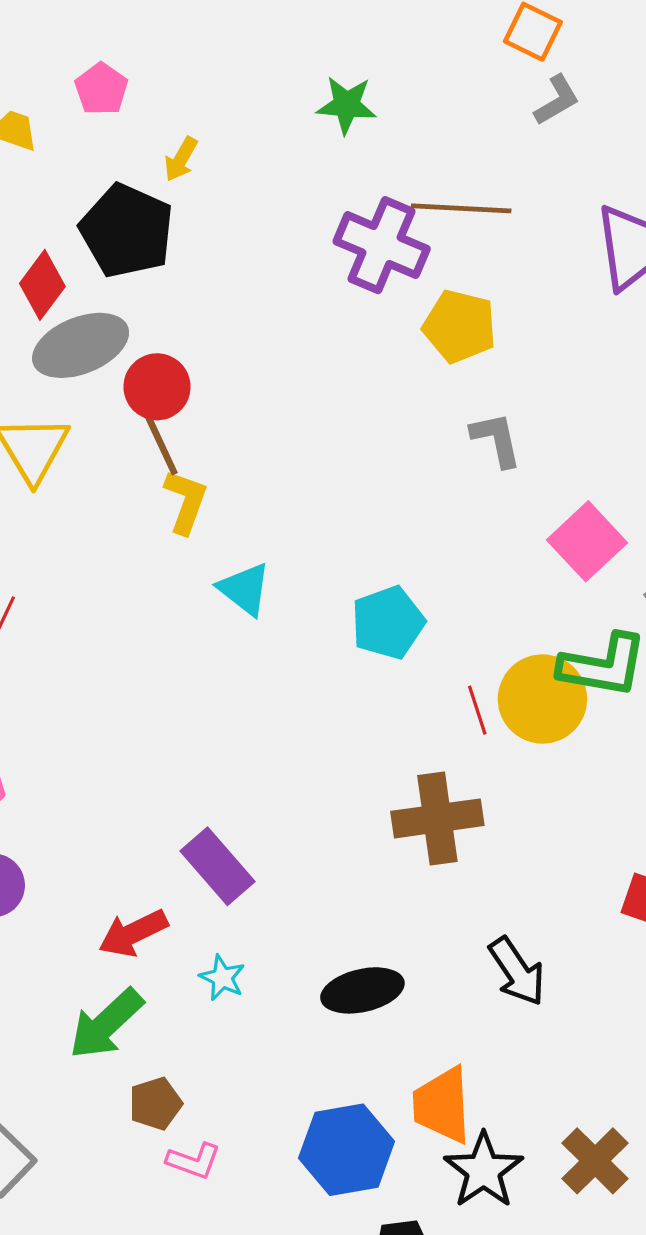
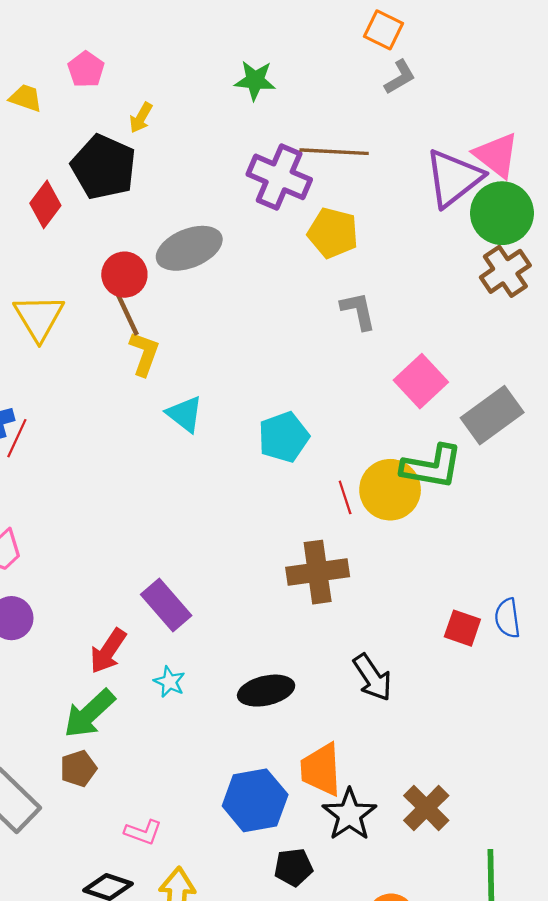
gray ellipse: (81, 345) -> (189, 248), moved
red arrow: (133, 933) -> (108, 651), turned -30
brown pentagon: (155, 1104) -> (78, 768), moved
pink L-shape: (194, 1161) -> (143, 832), moved

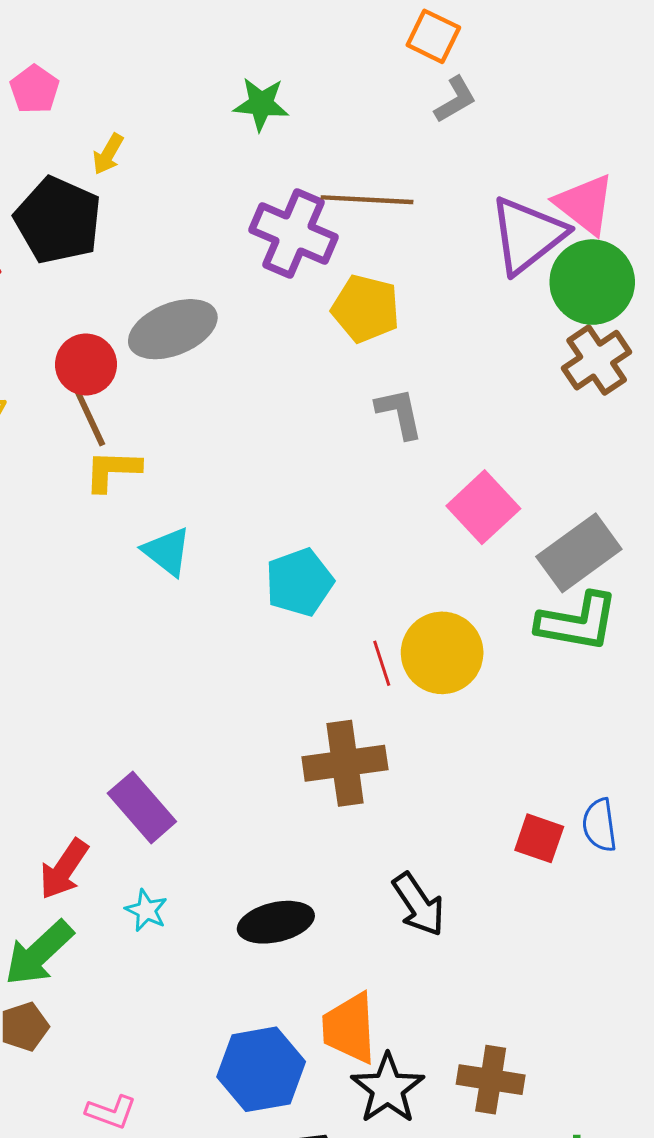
yellow L-shape: (144, 354) -> (112, 470), turned -108
green L-shape: (432, 467) -> (577, 622), moved
brown cross: (426, 808) -> (491, 1080), turned -36

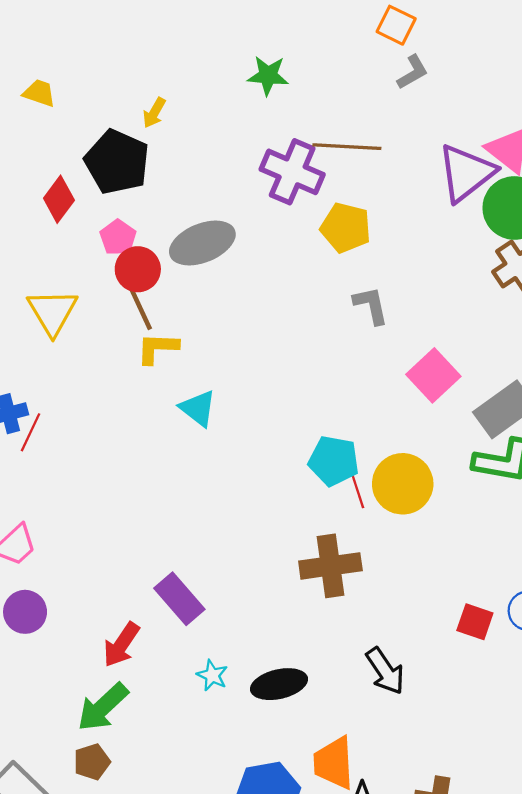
pink pentagon: (34, 89) -> (118, 238), moved
cyan pentagon: (299, 582) -> (334, 461), moved, turned 30
cyan star: (146, 910) -> (212, 675), moved

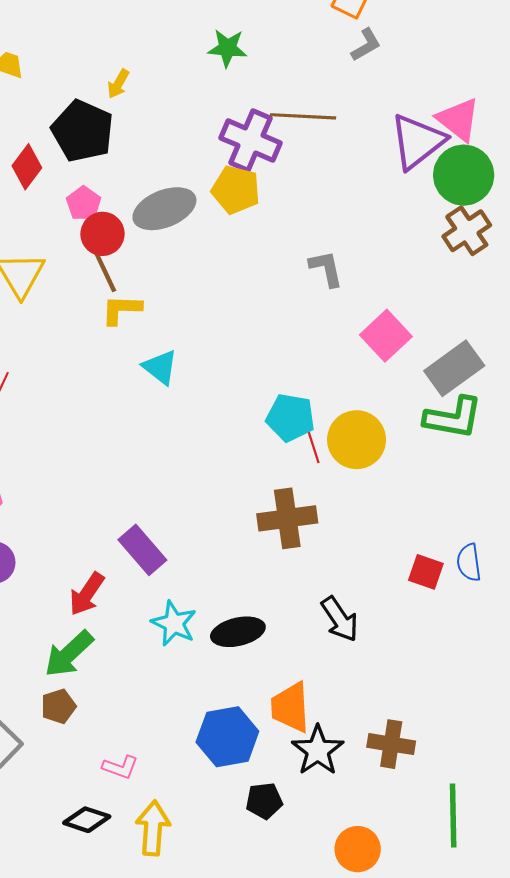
yellow pentagon: (346, 228) -> (236, 190), moved
cyan star: (212, 675) -> (174, 623), size x1.5

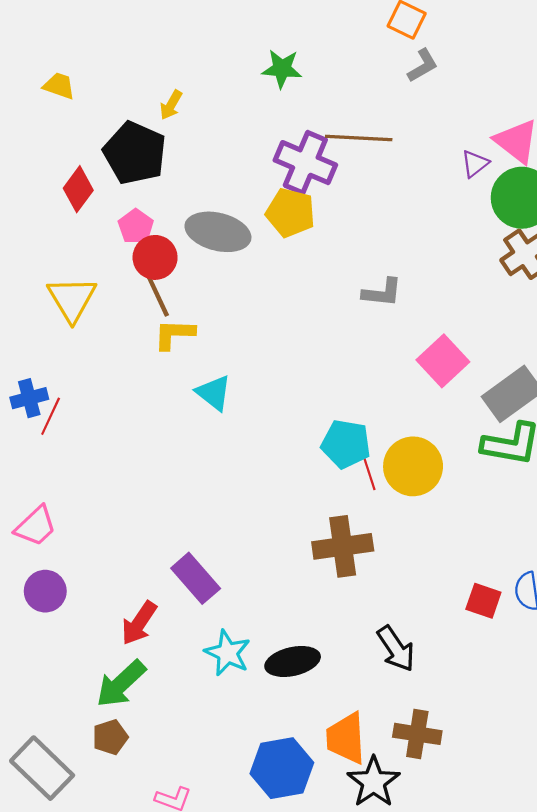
purple triangle: (417, 142) -> (475, 164), size x0.5
gray ellipse: (164, 209) -> (218, 232), turned 36
gray L-shape: (326, 269) -> (382, 293), turned 108
brown cross: (391, 744) -> (417, 734), moved

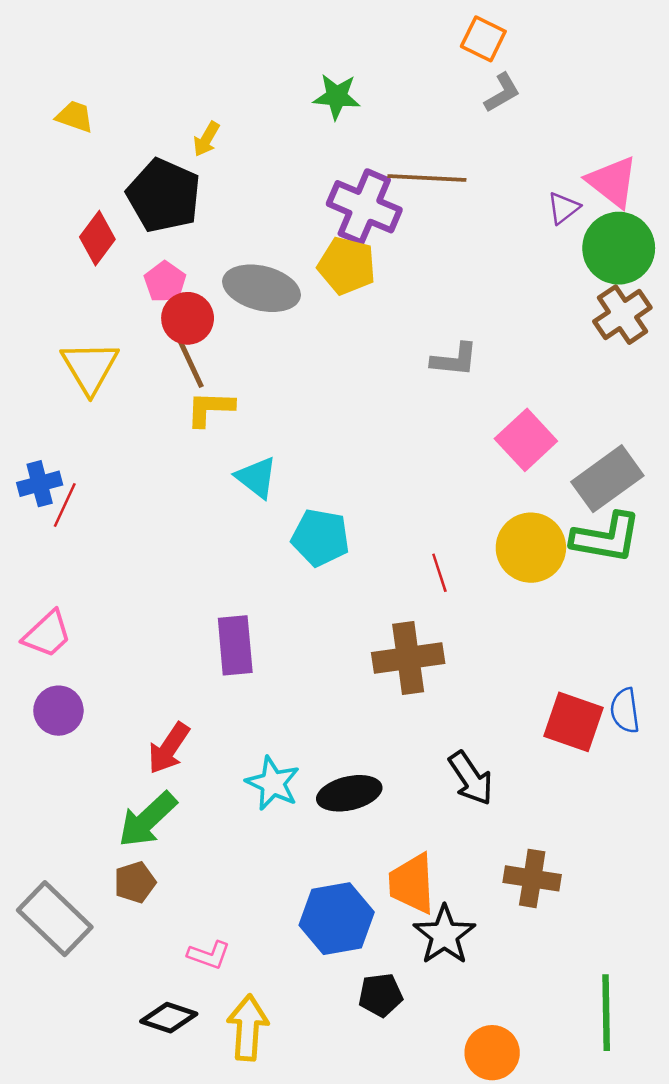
cyan pentagon: (346, 444) -> (320, 538), moved
yellow circle: (413, 466) -> (531, 548), moved
purple rectangle: (196, 578) -> (235, 645), moved, turned 36
red square: (483, 601) -> (574, 722), size x1.4
brown cross: (417, 734) -> (532, 878), moved

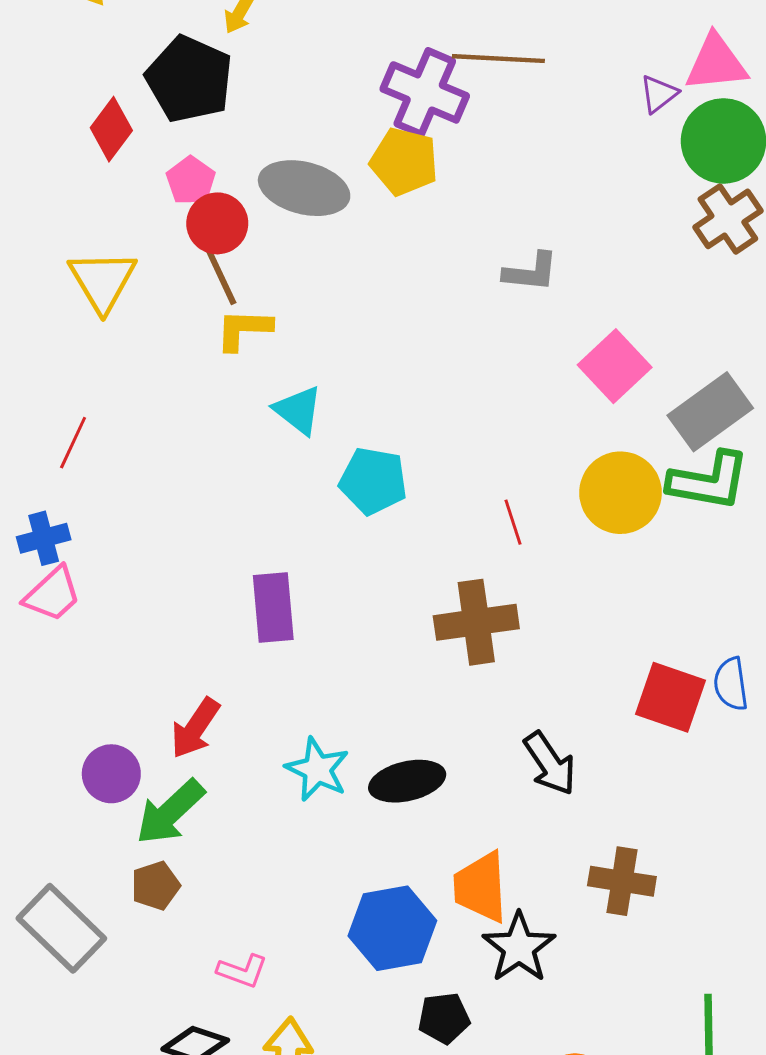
pink triangle: (612, 182) -> (716, 63), turned -44
blue cross: (40, 484) -> (44, 538), moved
purple circle: (58, 711) -> (111, 774), moved

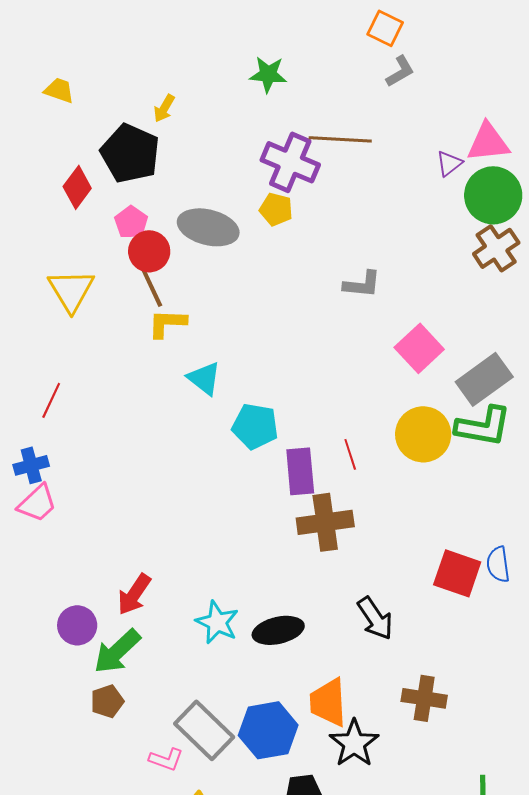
yellow pentagon: (404, 162) -> (276, 209), size x0.7
purple rectangle: (273, 607) -> (300, 471), moved
gray rectangle: (61, 928) -> (204, 730), moved

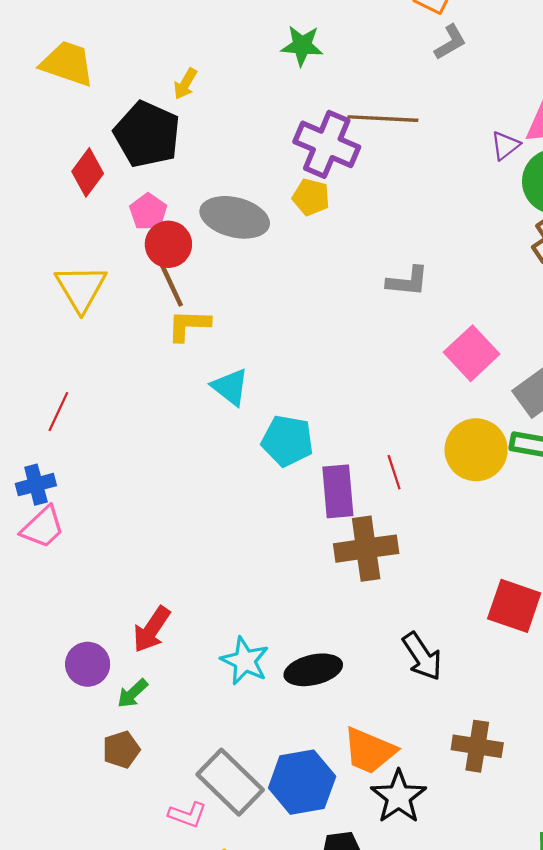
yellow trapezoid: (59, 90) -> (67, 64), size x1.6
green arrow: (117, 651) -> (132, 693), size x0.6
orange trapezoid: (328, 702) -> (369, 751), turned -64

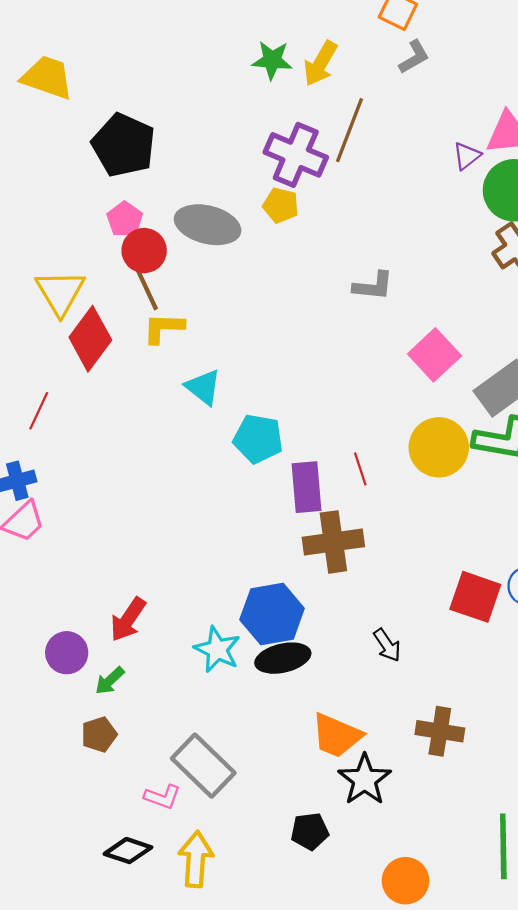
yellow arrow: (185, 84) -> (320, 63), moved, size x1.5
brown line: (383, 119) -> (350, 130), turned -72
red diamond: (88, 172) -> (90, 339), moved, size x1.4
black arrow: (422, 656) -> (387, 645), size x0.7
blue hexagon: (302, 782) -> (272, 614), moved

